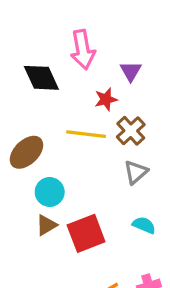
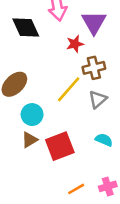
purple triangle: (131, 71) -> (94, 22), size x1.5
brown cross: (131, 131) -> (94, 68), turned 30
yellow line: (86, 134) -> (69, 89), moved, turned -56

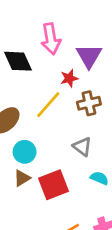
yellow line: (69, 89) -> (48, 105), moved
gray triangle: (98, 99) -> (82, 147), moved, turned -42

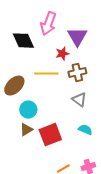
pink arrow: (51, 39) -> (48, 24), turned 30
yellow line: (48, 105) -> (46, 74), turned 50
gray triangle: (82, 147) -> (79, 100), moved

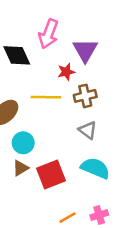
cyan semicircle: (85, 130) -> (95, 168), size x1.6

